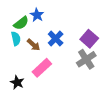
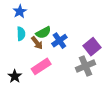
blue star: (37, 15) -> (20, 11), moved
green semicircle: (21, 23) -> (43, 33), moved

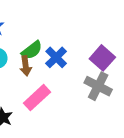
brown arrow: (37, 43) -> (26, 66), turned 40
gray cross: (86, 66) -> (98, 86), turned -30

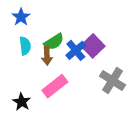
purple square: (102, 58) -> (93, 46), moved

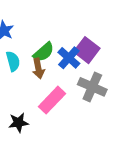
gray cross: (112, 80) -> (92, 87), moved
black star: (22, 102) -> (18, 123), turned -30

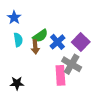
purple square: (87, 50) -> (81, 42), moved
pink rectangle: (52, 100) -> (60, 75), moved, turned -54

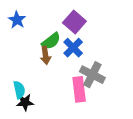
cyan semicircle: (18, 40) -> (19, 90), moved
purple square: (81, 42) -> (74, 22), moved

